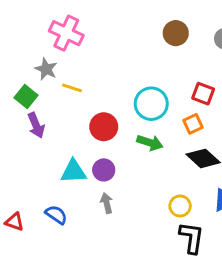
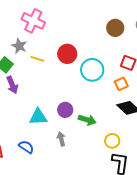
brown circle: (176, 33) -> (115, 28), moved
red circle: (104, 127) -> (67, 54), moved
green arrow: (150, 143) -> (87, 120), moved
purple circle: (104, 170) -> (65, 110), moved

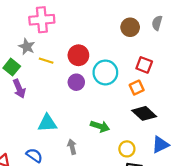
pink cross: (33, 21) -> (42, 20), turned -30
purple circle: (65, 110) -> (76, 82), moved

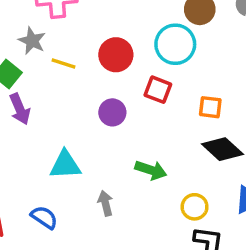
red square: (144, 65) -> (158, 90), moved
cyan circle: (105, 72) -> (175, 44), moved
purple circle: (76, 82) -> (112, 112), moved
orange square: (137, 88) -> (210, 107), turned 32

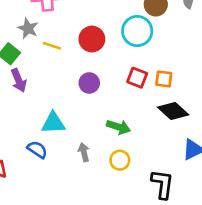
red square: (158, 90) -> (137, 78), moved
yellow circle: (195, 207) -> (120, 160), moved
blue semicircle: (44, 217) -> (37, 150), moved

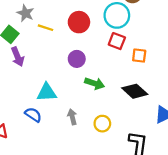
red square: (137, 78) -> (117, 41), moved
black diamond: (173, 111) -> (135, 91), moved
green arrow: (119, 127) -> (95, 83), moved

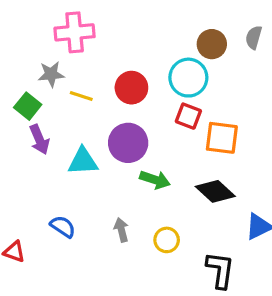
gray star: (25, 13) -> (51, 74), turned -30
orange square: (139, 56) -> (222, 138), size x1.5
purple circle: (77, 59) -> (128, 143), size x1.5
cyan triangle: (47, 92) -> (83, 161), moved

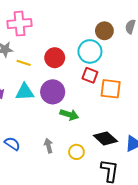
cyan triangle: (83, 161) -> (25, 92), moved
black diamond: (215, 191) -> (105, 138), moved

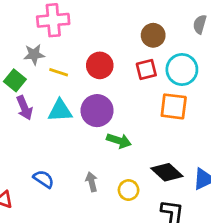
brown circle: (104, 31) -> (153, 35), moved
cyan circle: (90, 51) -> (182, 69), moved
red square: (90, 75) -> (146, 69), moved, turned -35

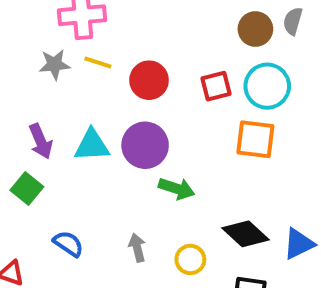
brown circle: (153, 35) -> (255, 29), moved
yellow line: (59, 72) -> (98, 62), moved
green square: (15, 80) -> (27, 189), moved

